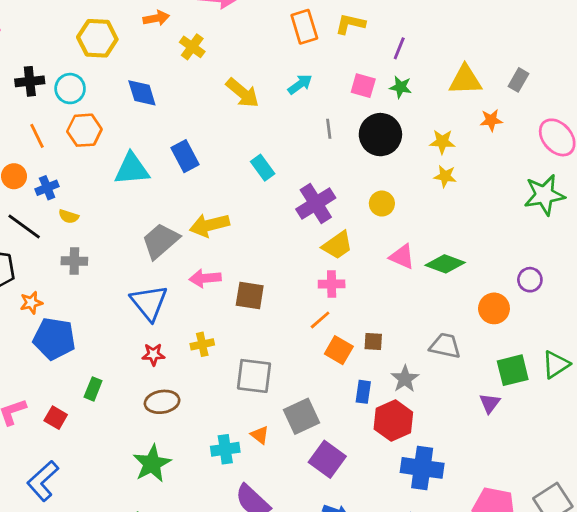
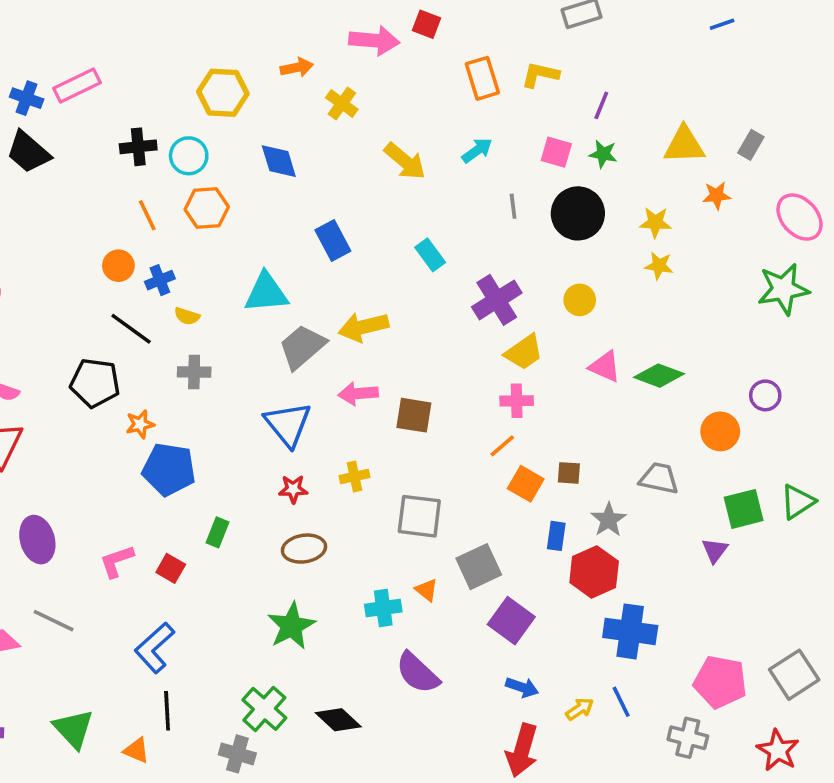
cyan triangle: (132, 169) -> (266, 293), moved

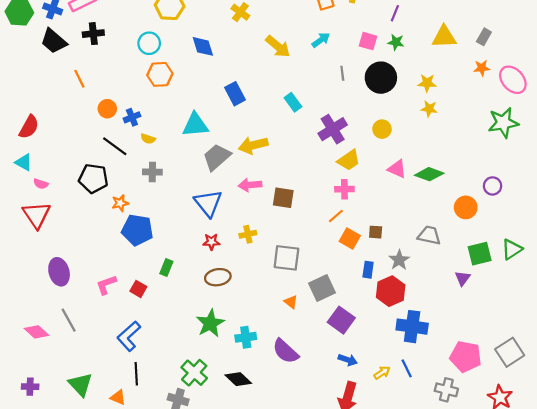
black cross: (138, 147) -> (93, 34), moved
orange star: (717, 195) -> (482, 68), moved
orange line: (147, 215) -> (79, 79), moved
cyan cross: (383, 608) -> (246, 337), moved
gray line: (54, 621) -> (69, 320), turned 35

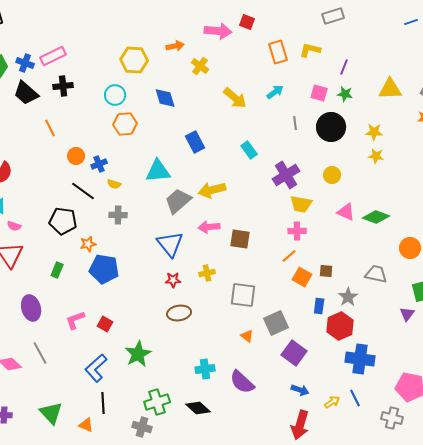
yellow trapezoid: (349, 160) -> (301, 204), turned 45
green rectangle: (166, 268) -> (57, 270), moved
green star: (210, 323) -> (138, 354), moved
green cross: (194, 373) -> (157, 402), turned 30

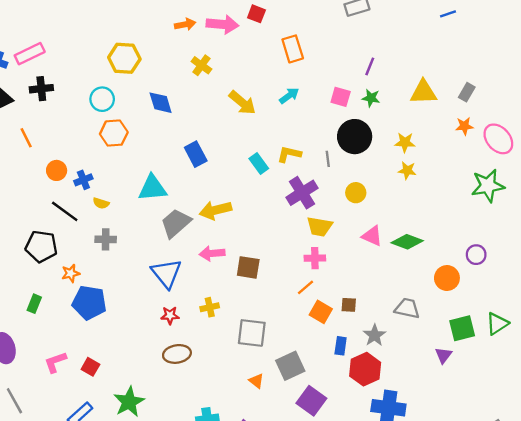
orange arrow: (175, 46) -> (185, 24), moved
yellow L-shape: (310, 50) -> (289, 154), moved
gray line: (295, 123) -> (328, 159), moved

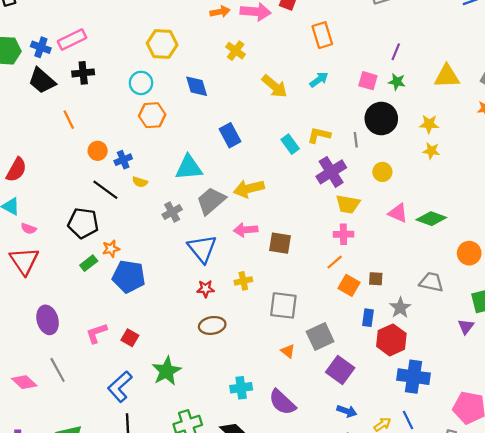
gray cross: (106, 239) -> (172, 212), moved, turned -30
green rectangle: (34, 304) -> (89, 263), moved, turned 30

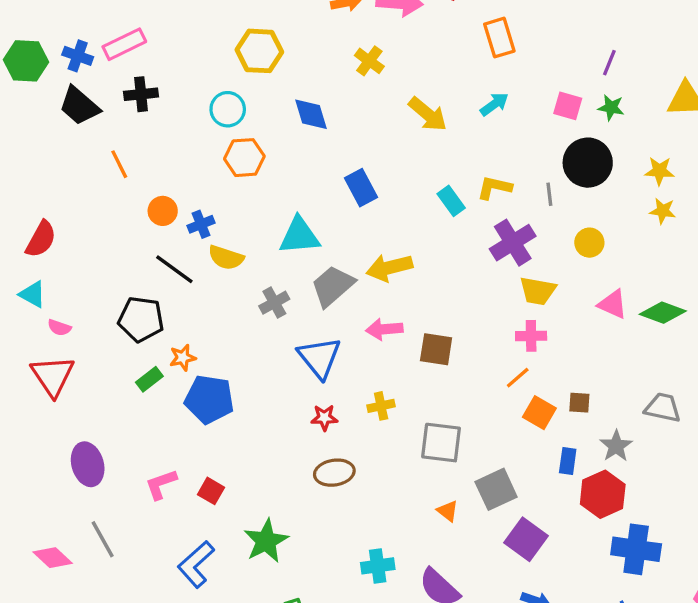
yellow semicircle: (140, 182) -> (226, 258), size x1.5

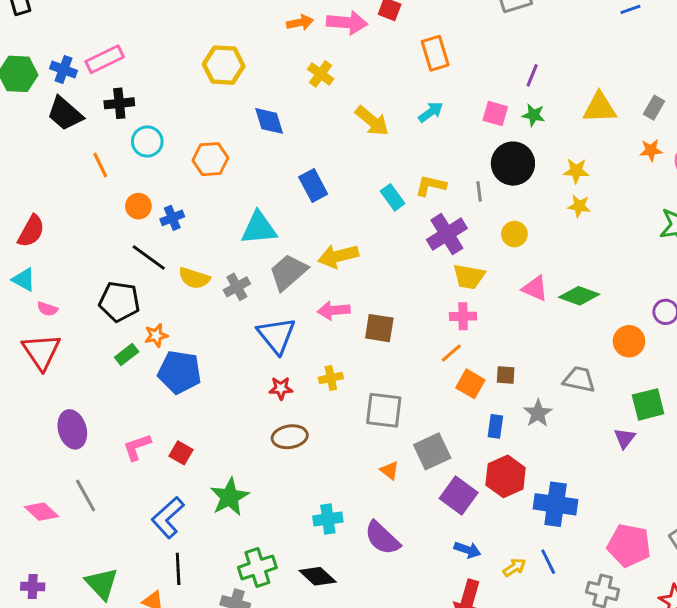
cyan circle: (228, 109) -> (147, 141), moved
yellow semicircle: (226, 258) -> (194, 278), moved
red hexagon: (603, 494) -> (506, 476), moved

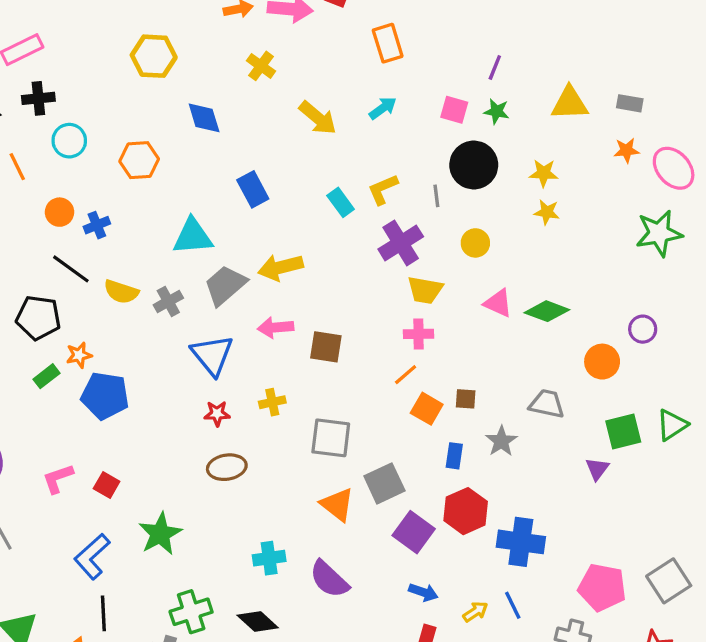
gray rectangle: (654, 108) -> (630, 103), turned 70
yellow L-shape: (431, 186) -> (383, 189), turned -36
orange triangle: (390, 471) -> (337, 505), size x1.6

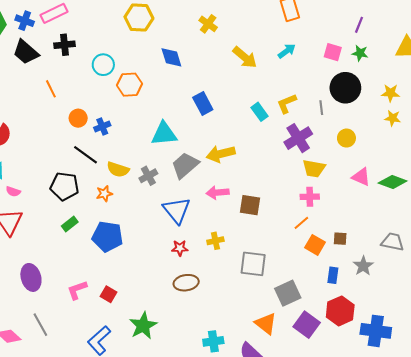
cyan circle: (69, 141) -> (103, 65), moved
orange star: (79, 355) -> (104, 194), moved
orange triangle: (337, 505) -> (266, 324), moved

